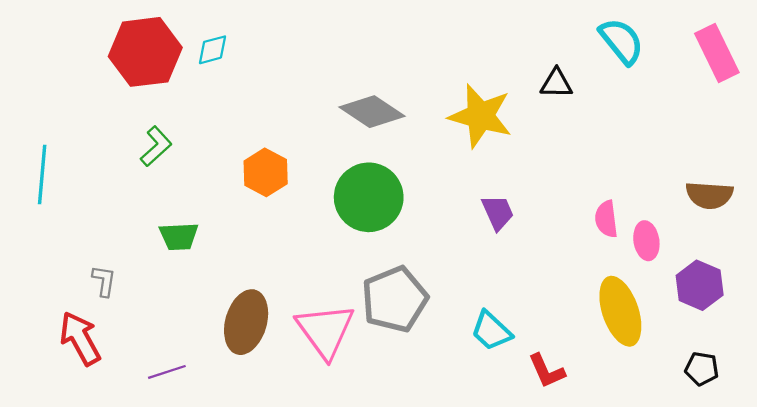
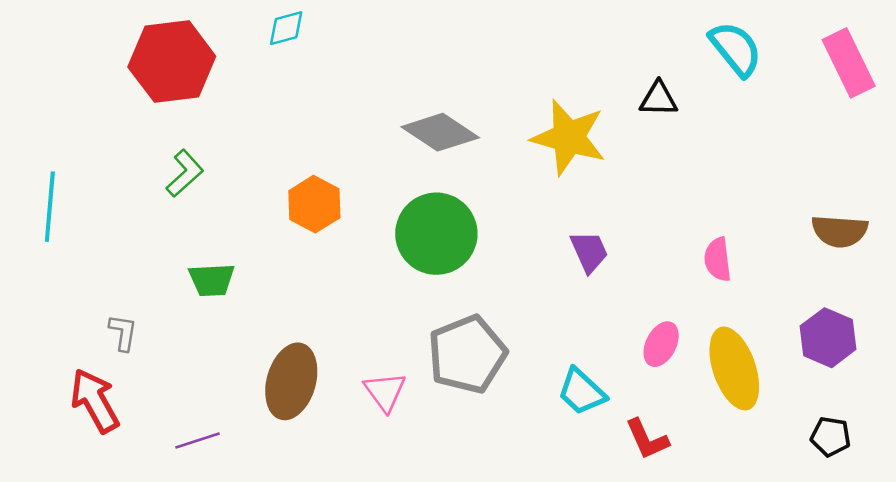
cyan diamond: (212, 50) -> (286, 28), moved
pink ellipse: (646, 241) -> (661, 344), moved, turned 36
pink triangle: (325, 331) -> (385, 392), size x0.6

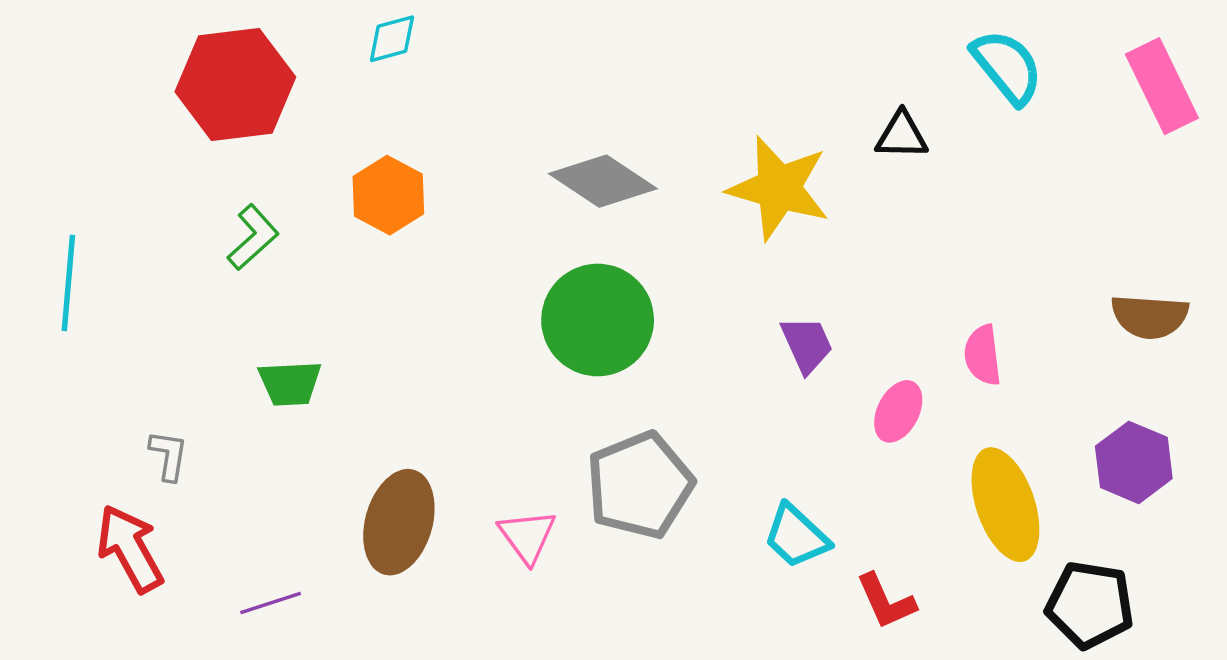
orange hexagon: (314, 204) -> (388, 195), moved
pink ellipse: (661, 344) -> (898, 411), moved
black pentagon: (831, 437) -> (1090, 605), moved, size x1.6

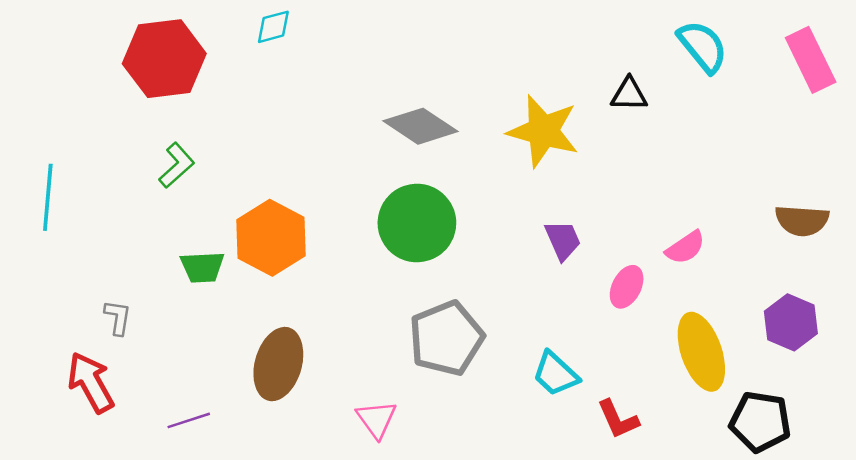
orange hexagon: (388, 195) -> (271, 238), moved, size x1.4
pink semicircle: (983, 355) -> (685, 248), turned -117
pink triangle: (527, 536) -> (376, 419), moved

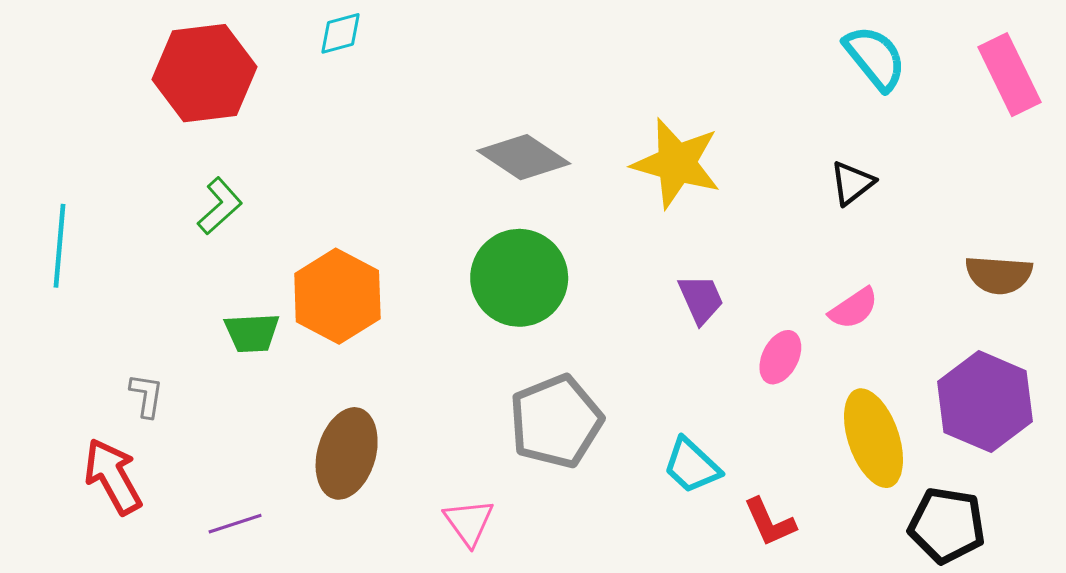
black triangle: (629, 94) -> (852, 183), moved, turned -39
purple hexagon: (791, 322) -> (985, 402), size x1.4

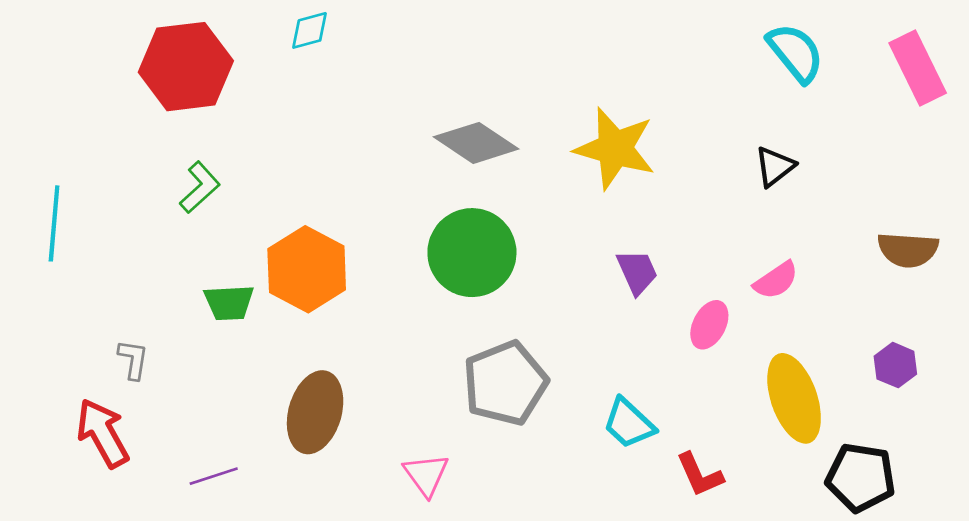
purple hexagon: (985, 402) -> (895, 365), size x0.5

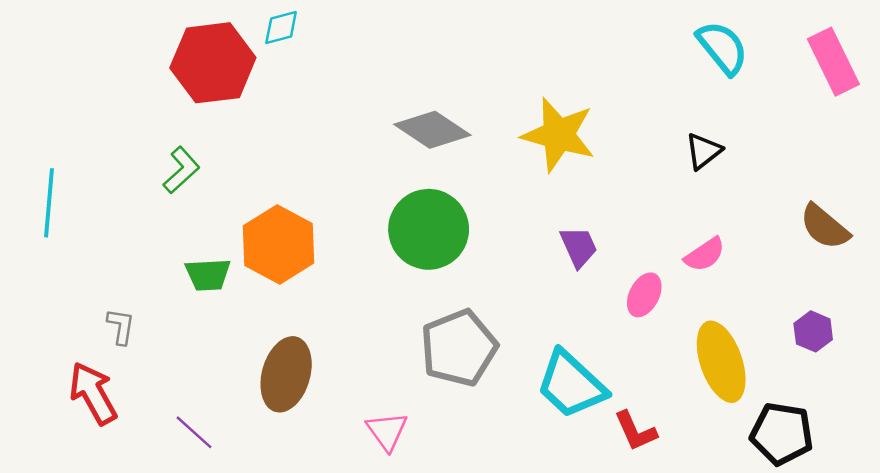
red hexagon: (186, 67) -> (213, 63), moved
brown semicircle: (908, 250) -> (825, 227), turned 36
cyan trapezoid: (629, 423) -> (571, 384), size x1.5
purple line: (214, 476) -> (194, 432), turned 60

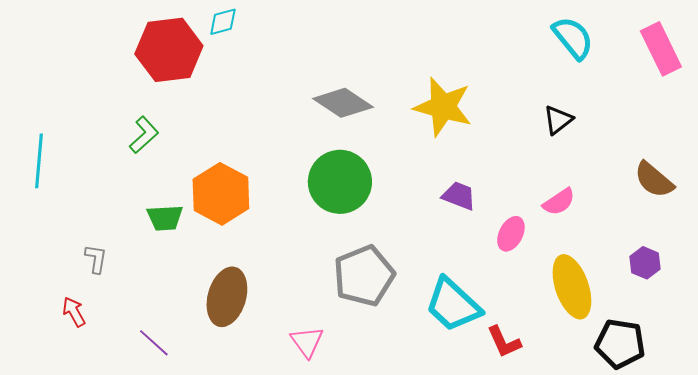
purple trapezoid: (579, 247) -> (459, 196), turned -45
red arrow: (93, 393) -> (74, 312), size x0.6

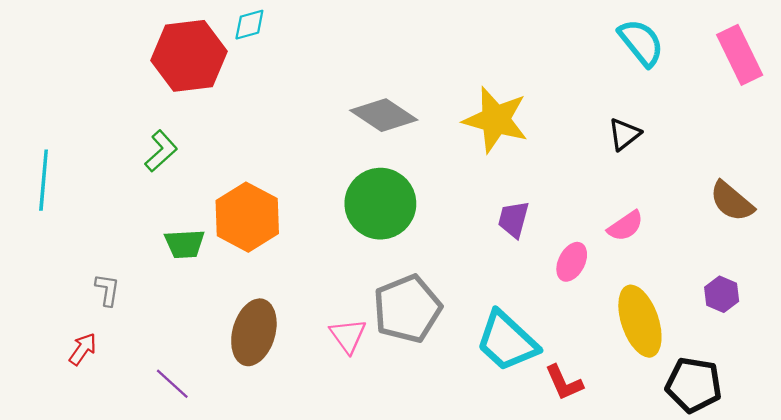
purple trapezoid: (459, 196) -> (514, 219), turned -96
red arrow: (74, 312) -> (83, 349), turned 64
pink triangle: (307, 342) -> (348, 336), moved

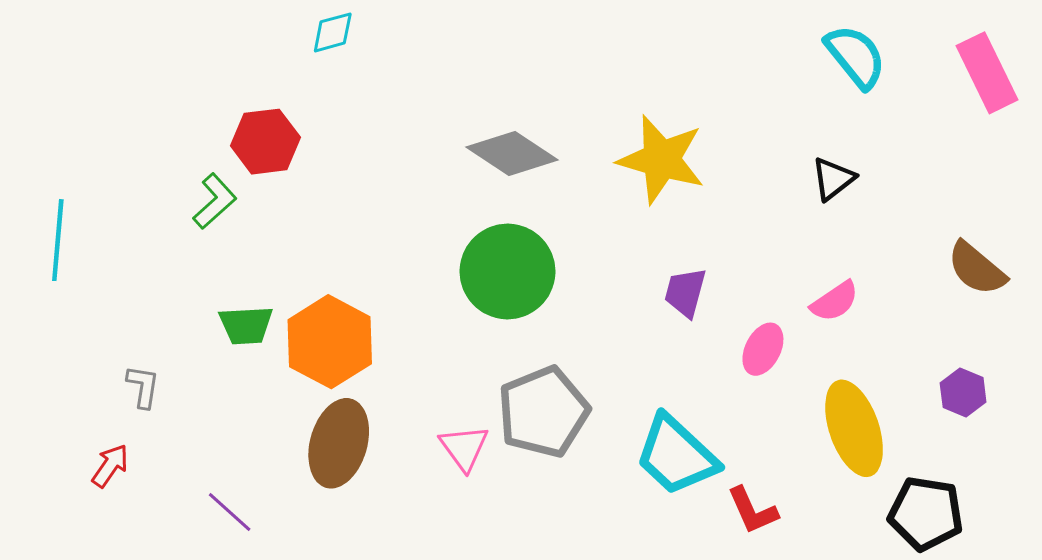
red hexagon: (189, 56) -> (265, 142), moved, size x0.7
orange hexagon: (247, 217) -> (330, 342), moved

